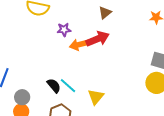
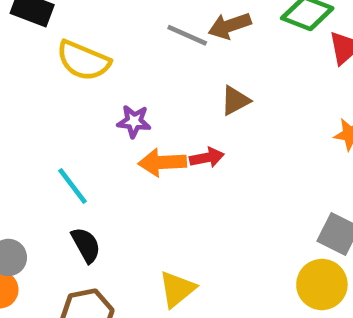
red arrow: (98, 39) -> (207, 158), size x0.6
cyan line: (68, 86) -> (72, 186), moved

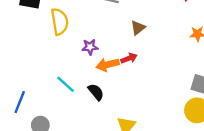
yellow semicircle: (83, 61) -> (60, 22), turned -112
black semicircle: (86, 245) -> (96, 92), moved

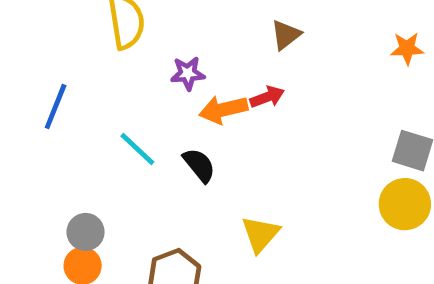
blue line: (20, 102) -> (56, 107), moved

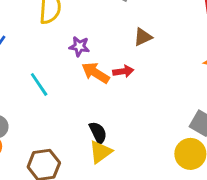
orange arrow: (223, 110) -> (96, 73), turned 32
black semicircle: (199, 165) -> (98, 133), moved

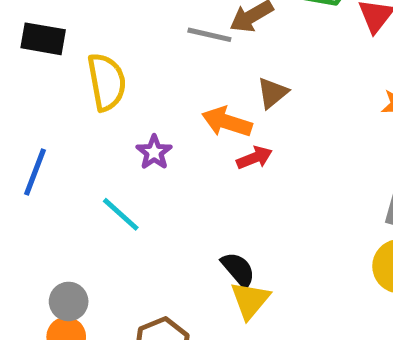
purple star: (79, 46) -> (154, 152), moved, turned -30
orange arrow: (96, 73) -> (227, 122), moved

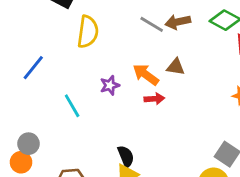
brown triangle: (272, 93) -> (176, 67), turned 30
purple star: (154, 152) -> (110, 85), moved

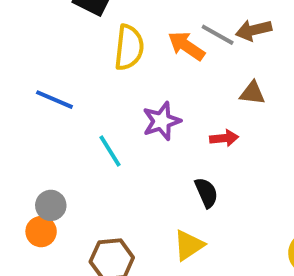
blue line: (33, 68) -> (54, 100), turned 76
orange arrow: (146, 75) -> (186, 46), moved
purple star: (110, 85) -> (162, 121), size x1.4
black semicircle: (126, 156) -> (206, 193), moved

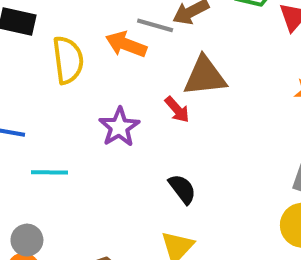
brown triangle: (252, 93) -> (205, 76), size x1.6
red arrow: (224, 138) -> (177, 109), moved, turned 68
cyan line: (110, 151) -> (50, 172), moved, turned -44

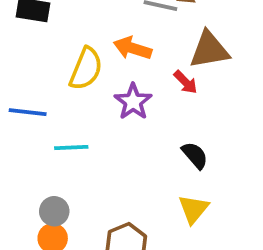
orange arrow: (126, 44) -> (133, 48), moved
yellow semicircle: (68, 60) -> (86, 69), moved, turned 33

